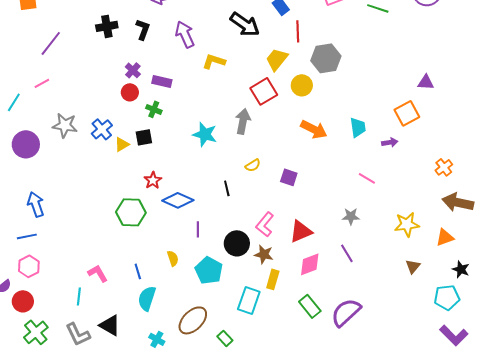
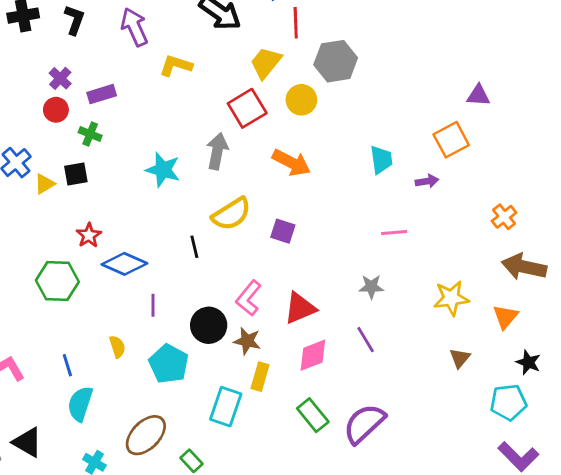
purple rectangle: (162, 81) -> (102, 94), turned -30
orange arrow: (314, 129) -> (291, 163), moved
yellow semicircle: (253, 165) -> (231, 214), size x1.8
pink line: (367, 178) -> (394, 232), turned -36
orange triangle: (445, 237) -> (505, 317), turned -30

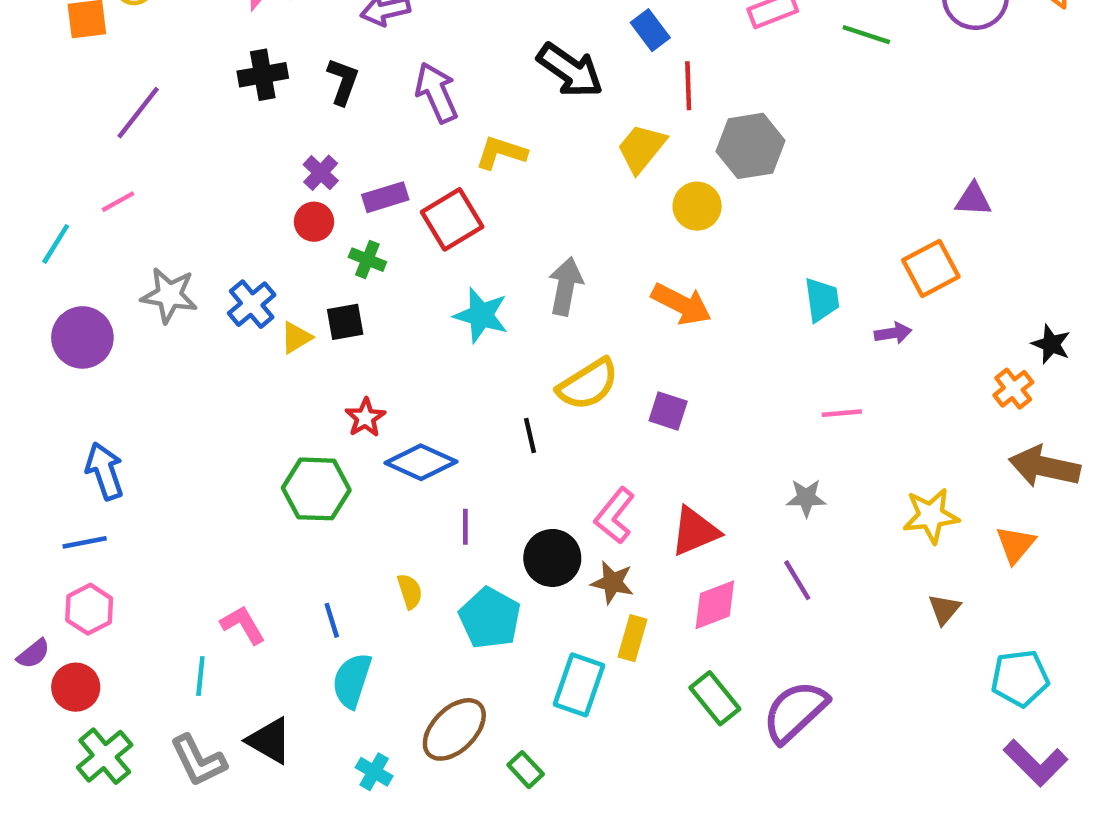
red square: (247, 108) -> (452, 219), moved
black star: (528, 362) -> (1051, 344), moved

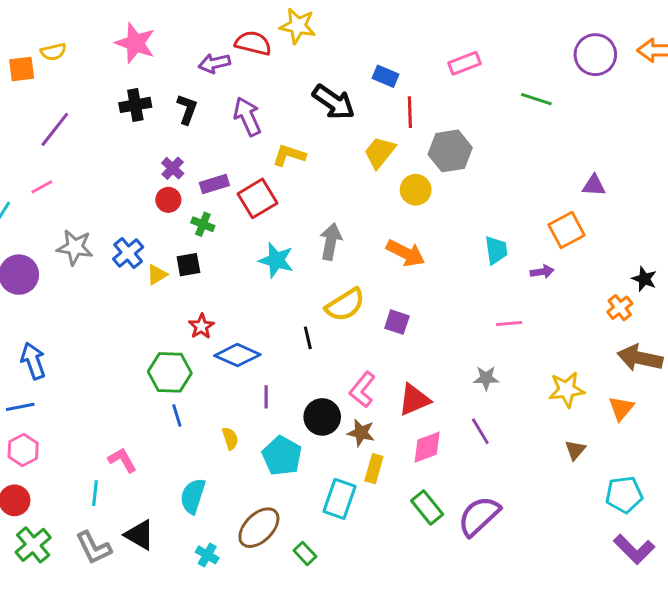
blue rectangle: (650, 30) -> (385, 76), turned -30
green line: (866, 35) -> (536, 99), moved
blue line: (332, 620) -> (177, 415), moved

